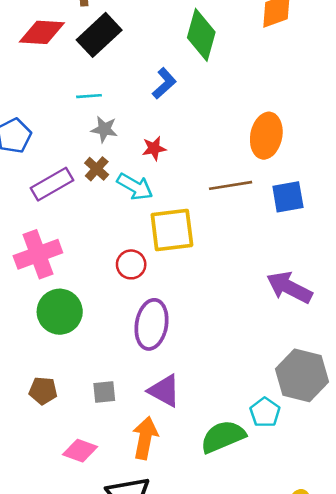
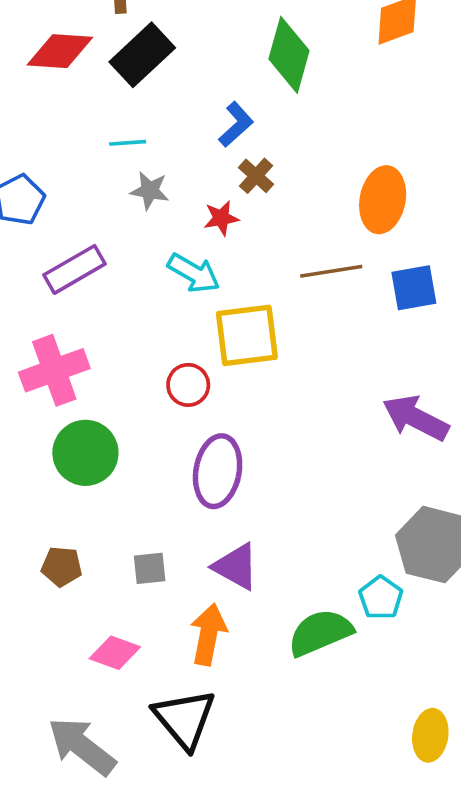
brown cross: (97, 169) -> (256, 176), moved

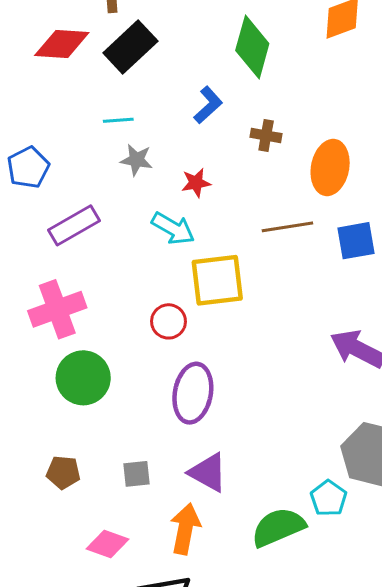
brown cross: (256, 176) -> (266, 135), moved, turned -32

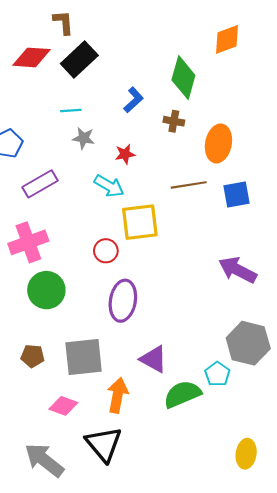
green diamond: (252, 47) -> (183, 78), moved
purple triangle: (208, 472) -> (154, 359), moved
gray square: (136, 474) -> (84, 357), size x2.0

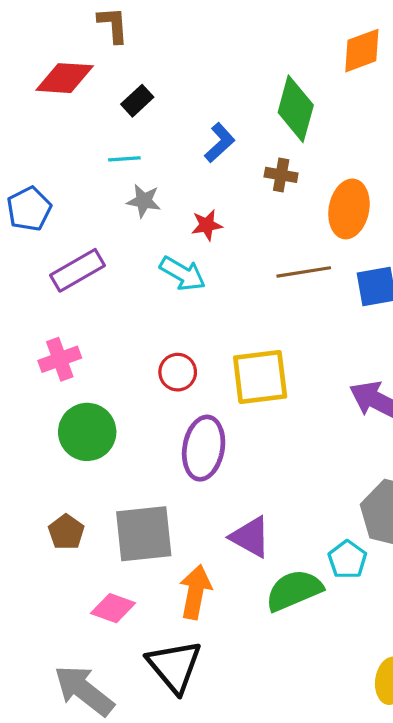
black rectangle: (79, 60) -> (137, 101), moved, size x0.6
yellow square: (140, 222) -> (260, 377), moved
pink cross: (28, 242) -> (60, 359), size x0.7
brown pentagon: (33, 356) -> (66, 532), turned 30

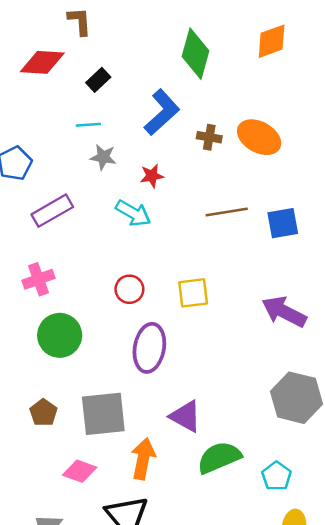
green diamond: (296, 109) -> (196, 54), moved
blue L-shape: (220, 143) -> (162, 112), size x1.5
orange ellipse: (349, 209) -> (259, 137), moved, turned -72
yellow square: (260, 377) -> (193, 293), size x0.7
cyan pentagon: (347, 560) -> (277, 476), moved

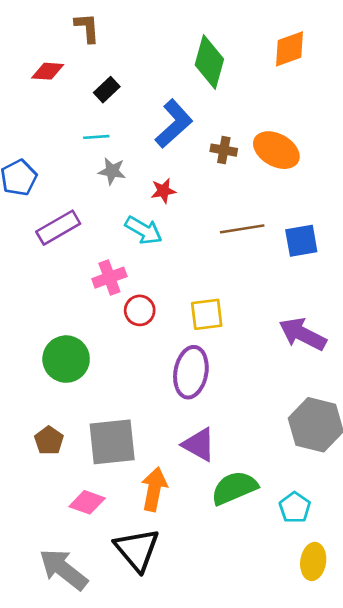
red diamond: (42, 62) -> (48, 71), size x0.7
pink cross: (38, 279) -> (109, 278), moved
purple ellipse: (149, 348) -> (191, 372), moved

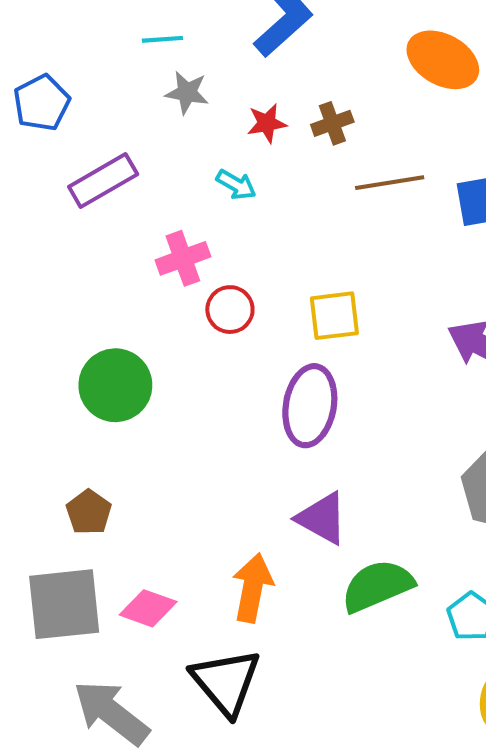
brown cross: (224, 150) -> (332, 123), moved, turned -30
cyan arrow: (144, 230) -> (236, 185), size x0.7
gray square: (112, 442) -> (64, 604), moved

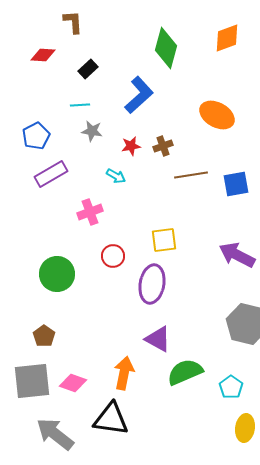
blue pentagon: (42, 103) -> (36, 136), moved
red circle: (230, 310) -> (113, 256), moved
black triangle: (226, 682) -> (111, 419), turned -42

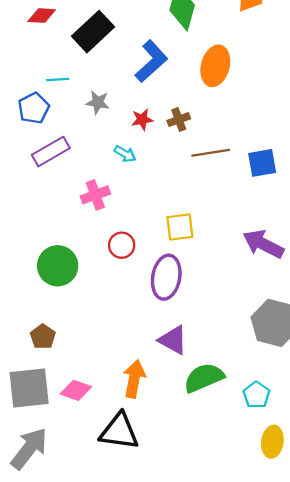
black rectangle: (88, 69) -> (93, 32), size x1.8
cyan line: (80, 105) -> (58, 80), moved
orange ellipse: (217, 115) -> (215, 66), moved, turned 76
gray arrow: (55, 434) -> (29, 449), moved, turned 90

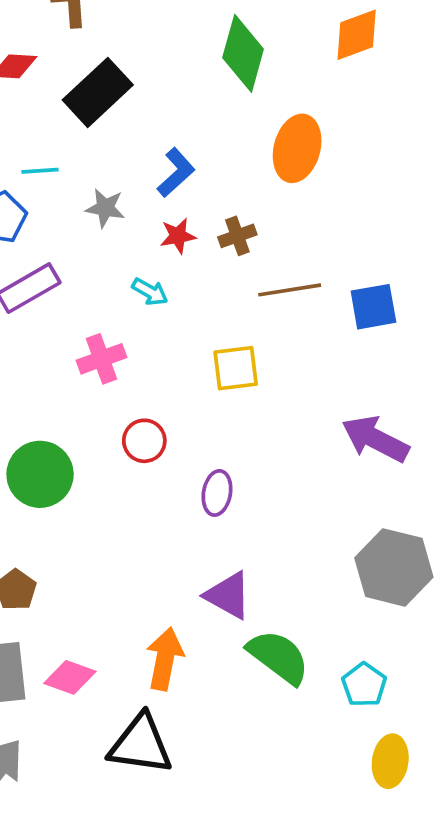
blue L-shape: (151, 61) -> (176, 173), moved, size x0.7
yellow square: (180, 227) -> (236, 368), moved
purple ellipse: (166, 277) -> (217, 493), size x0.6
green semicircle: (204, 378) -> (278, 657), turned 60

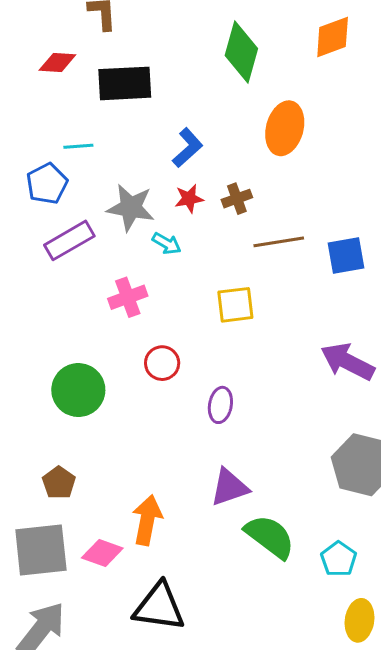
black rectangle: (98, 92) -> (125, 83), turned 40
gray star: (105, 208) -> (131, 208), moved, size x1.5
purple triangle: (228, 595) -> (229, 487), turned -48
orange arrow: (165, 659) -> (147, 520), moved

